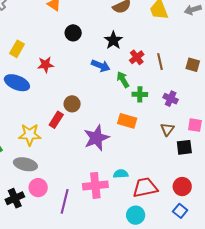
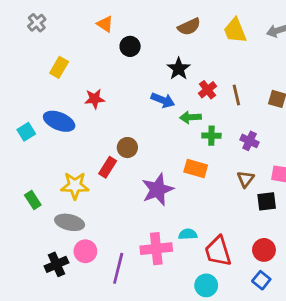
black circle: (73, 33) -> (130, 46), moved
yellow rectangle: (17, 49) -> (59, 67), moved
green arrow: (123, 80) -> (190, 117), turned -63
red trapezoid: (145, 188) -> (218, 251), turned -95

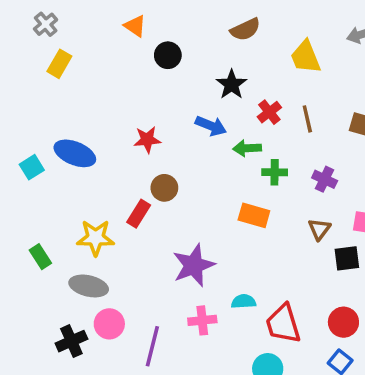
yellow trapezoid: (235, 31) -> (306, 57), moved
yellow rectangle: (59, 67) -> (59, 64), moved
red star: (95, 99) -> (147, 140), moved
purple star: (158, 190) -> (194, 265), moved
pink cross: (156, 249) -> (202, 320), size x0.7

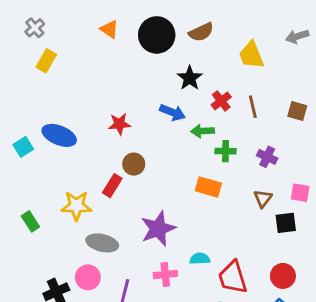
black circle: (168, 55) -> (157, 35), moved, size x1.6
gray ellipse: (89, 286) -> (102, 243), moved

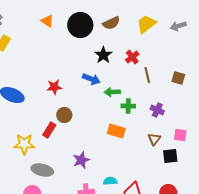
yellow trapezoid: (251, 55) -> (146, 24), moved, turned 75
red cross: (221, 101) -> (132, 57), moved
purple star: (158, 229) -> (81, 160), size x0.7

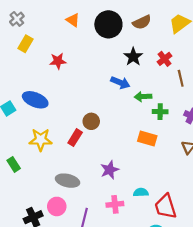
red star: (54, 87) -> (58, 61), moved
yellow star: (24, 144) -> (41, 140), moved

